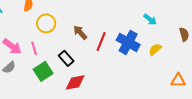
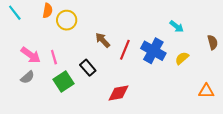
yellow circle: (46, 23) -> (67, 20), moved
red diamond: (75, 82) -> (118, 93), moved

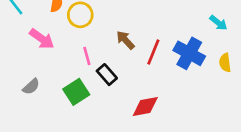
pink arrow: (31, 55) -> (42, 39), moved
pink line: (54, 57) -> (87, 56), moved
yellow semicircle: (182, 58) -> (225, 63), turned -56

